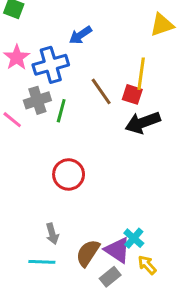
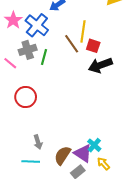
blue cross: (51, 65) -> (37, 25), turned -35
yellow line: (141, 74) -> (83, 31), moved
red circle: (69, 174) -> (26, 97), moved

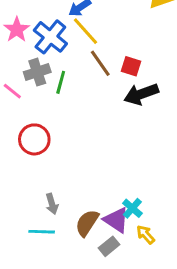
yellow line: (83, 31) -> (86, 31), moved, turned -50

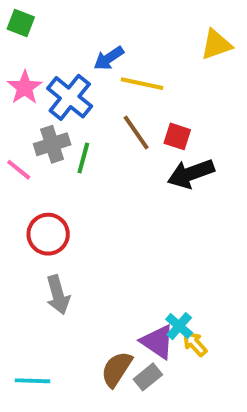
yellow line: (86, 31) -> (142, 84), moved, turned -36
gray arrow: (52, 204) -> (58, 295), moved, size x1.4
brown semicircle: (87, 223) -> (117, 369), moved
cyan line: (42, 232) -> (33, 381), moved
yellow arrow: (146, 235) -> (195, 344), moved

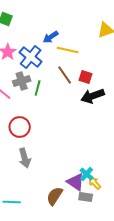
gray rectangle: (148, 377) -> (86, 197), moved, turned 48

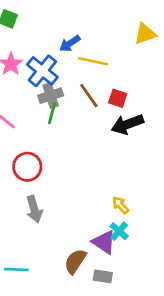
gray cross: (22, 81) -> (51, 96), moved
yellow arrow: (95, 183) -> (120, 205), moved
gray rectangle: (86, 197) -> (103, 276), moved

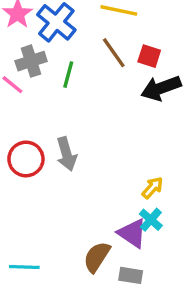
gray cross: (51, 96) -> (31, 61), moved
red circle: (27, 167) -> (26, 159), moved
yellow arrow: (120, 205) -> (153, 188), turned 84
gray arrow: (34, 209) -> (66, 154), moved

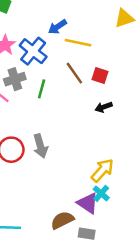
black arrow: (161, 88) -> (104, 107), moved, size x0.6
yellow arrow: (153, 188) -> (102, 170), size x1.5
brown semicircle: (97, 257) -> (62, 220), turned 30

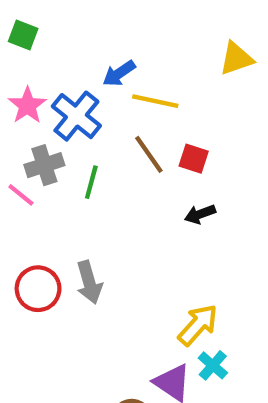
cyan cross: (101, 193) -> (213, 365), moved

